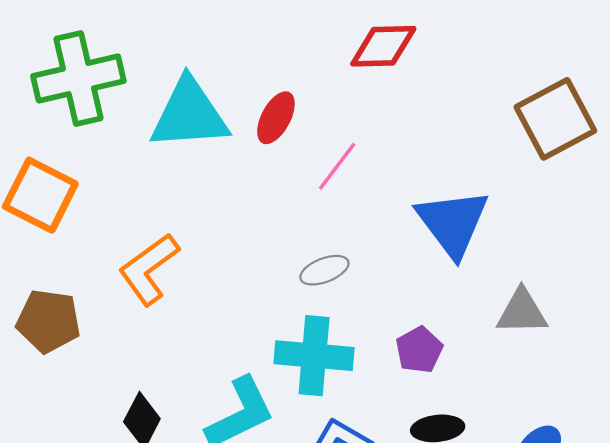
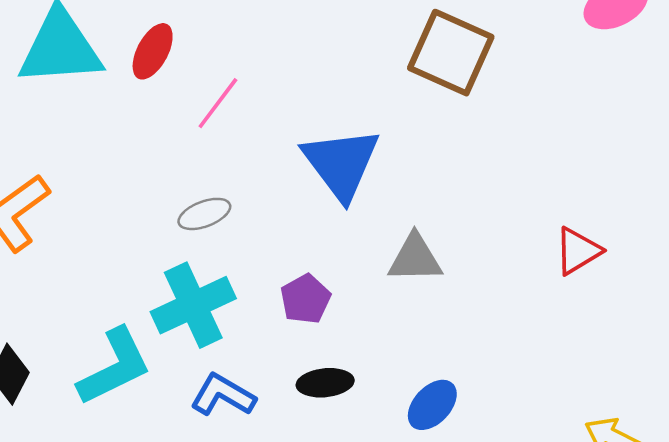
brown square: (555, 119) -> (451, 53), turned -38
cyan cross: (314, 356) -> (193, 305), turned -30

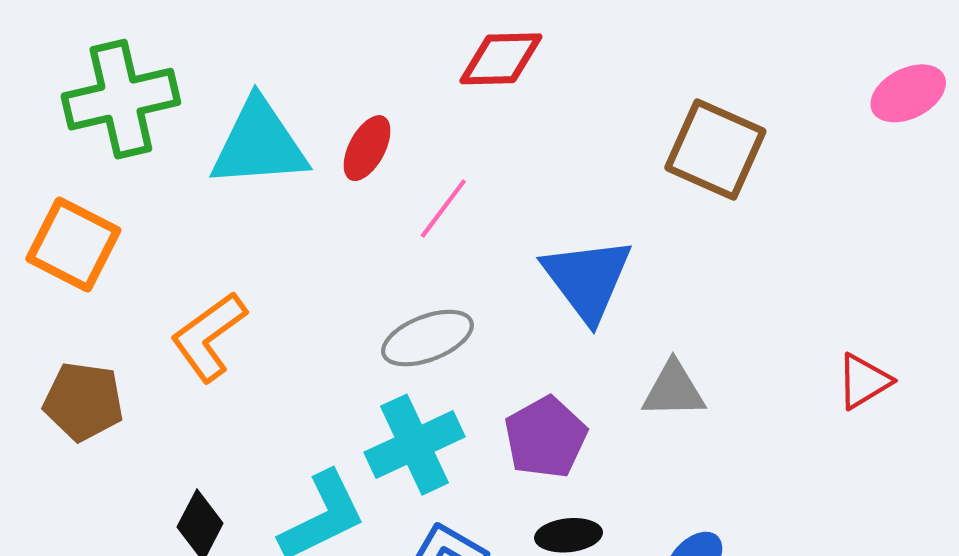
gray ellipse: (204, 214) -> (427, 338), size x1.5
purple pentagon: (305, 299) -> (545, 437), size x1.4

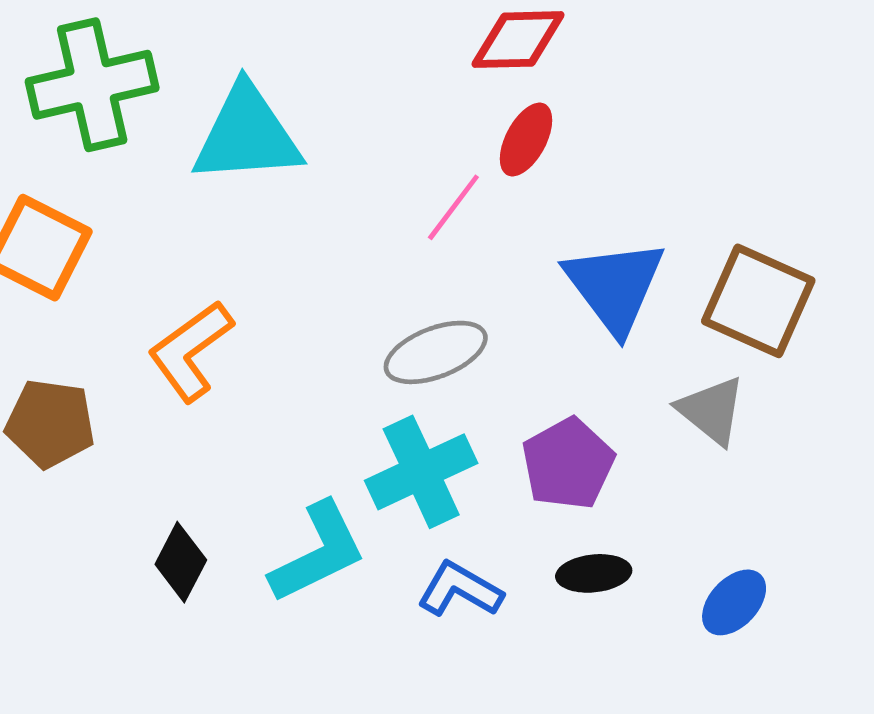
red ellipse: (367, 148) -> (526, 140), moved
brown square: (715, 149) -> (758, 301), moved
gray triangle: (674, 390) -> (711, 410), turned 40

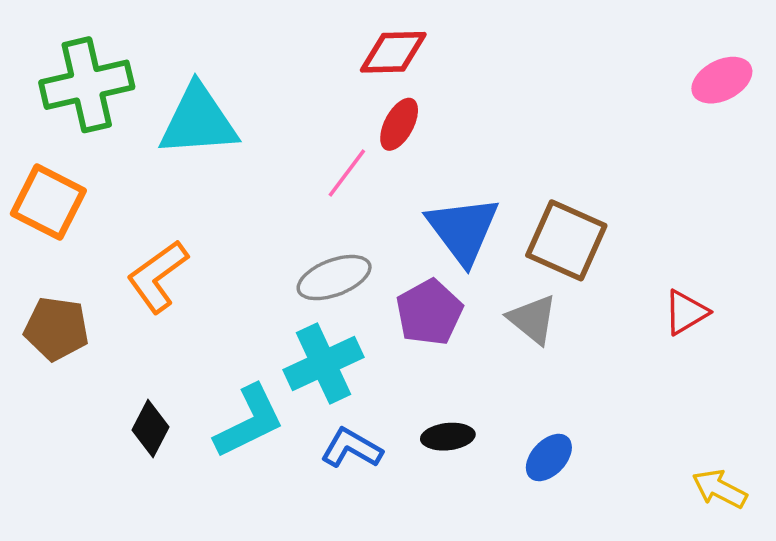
purple pentagon: (568, 464) -> (429, 312), moved

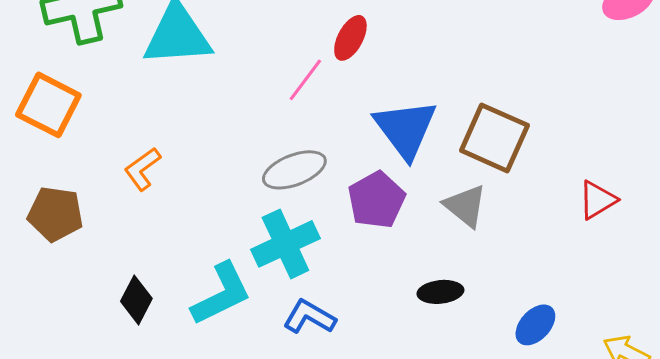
orange L-shape: (158, 276) -> (142, 169), size x0.7
black ellipse: (448, 437) -> (440, 292), moved
blue ellipse: (549, 458) -> (535, 325), moved

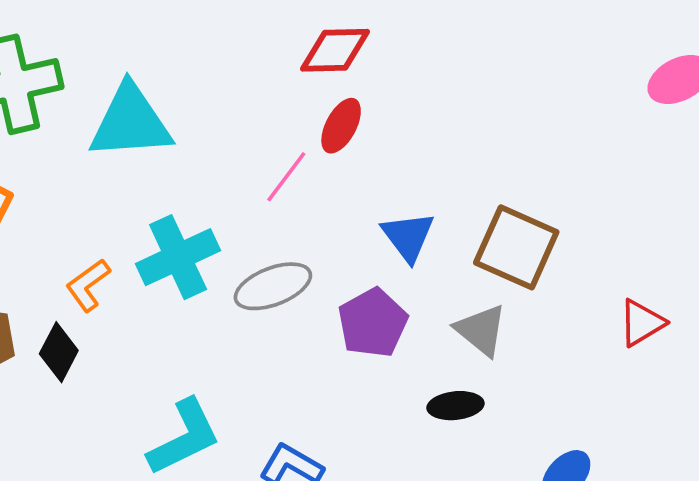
blue triangle: (405, 129) -> (408, 236), size x0.7
cyan cross: (285, 244) -> (178, 257), moved
black ellipse: (440, 292) -> (455, 406), moved
black diamond: (136, 300) -> (59, 352), moved

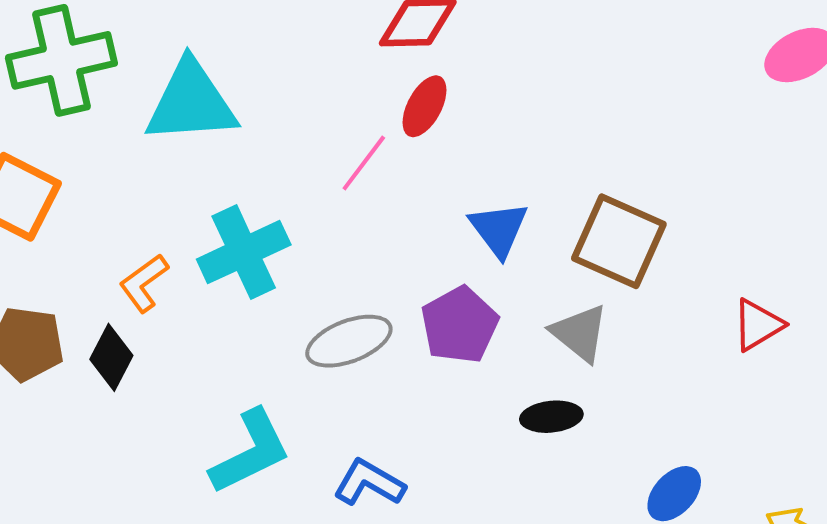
gray ellipse: (273, 286) -> (349, 341), moved

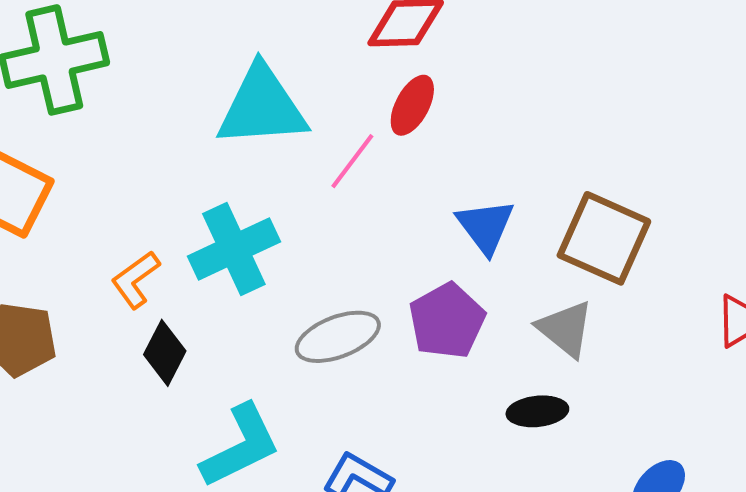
cyan triangle: (191, 102) -> (262, 107), moved
black diamond: (111, 357) -> (165, 353), moved

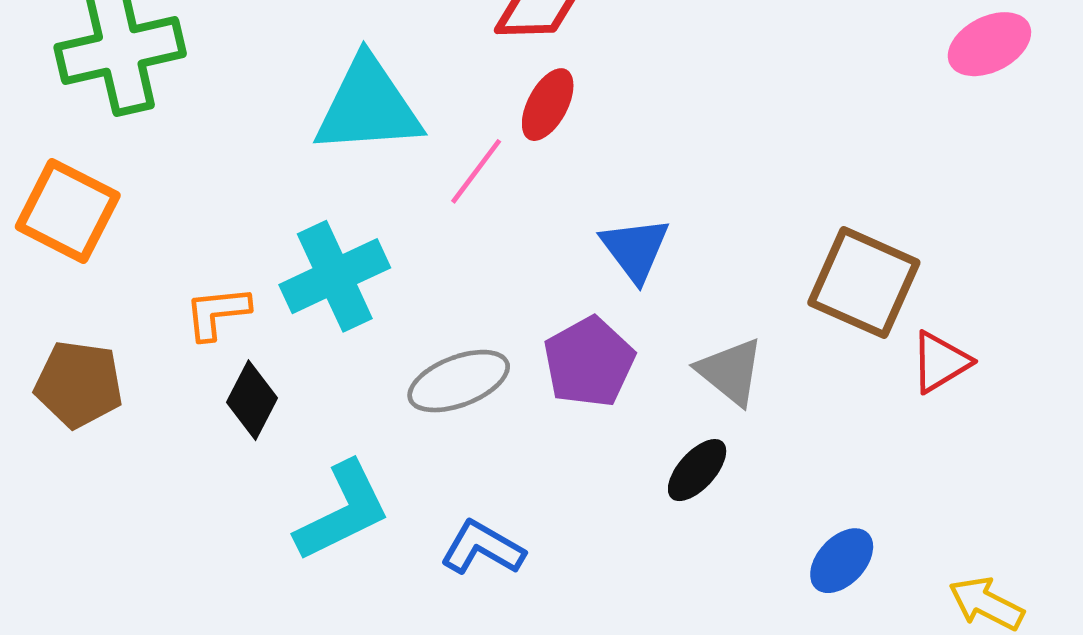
brown square: (604, 238) -> (864, 283), moved
orange L-shape: (135, 280) -> (217, 313), turned 30
black ellipse: (537, 411) -> (697, 470), turned -42

